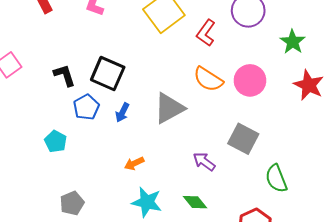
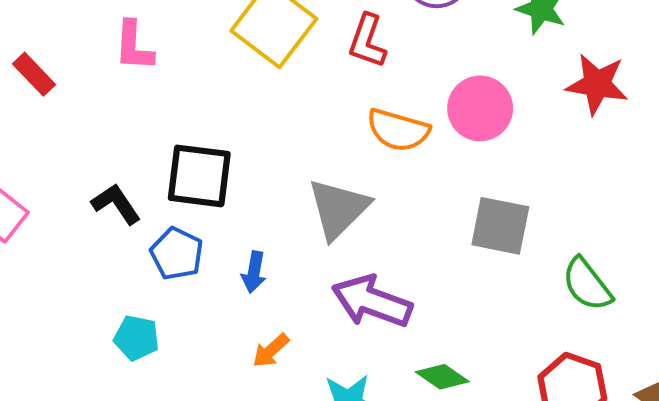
blue arrow: (122, 113) -> (254, 272), moved
purple arrow: (204, 162) -> (372, 301), moved, size x1.6
orange arrow: (134, 163) -> (271, 351), moved

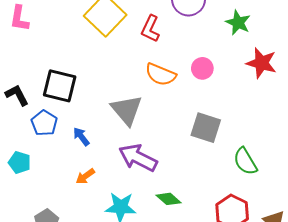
pink L-shape: (134, 46) -> (19, 18), moved
pink circle: (480, 108) -> (202, 68), size x0.7
gray triangle: (338, 209) -> (127, 110), turned -32
blue arrow: (254, 272) -> (81, 137), turned 126

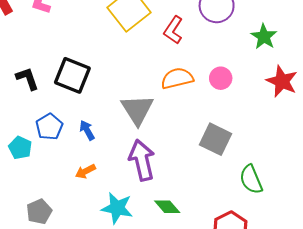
orange semicircle: (161, 74) -> (177, 78), turned 136
blue pentagon: (44, 123) -> (49, 127), moved
purple arrow: (138, 158) -> (142, 160), turned 42

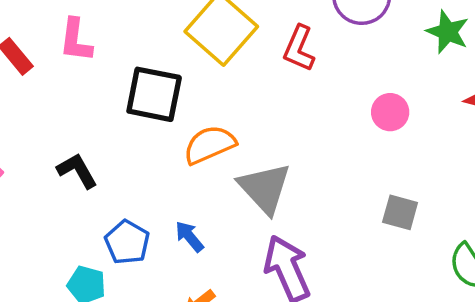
black square: (72, 75) -> (154, 94), moved
orange semicircle: (177, 78) -> (210, 145), moved
gray square: (216, 139) -> (400, 212), size x0.7

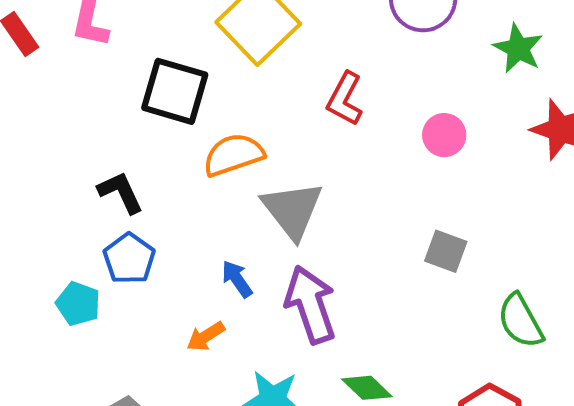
red L-shape: (299, 48) -> (345, 99), moved
black L-shape: (77, 171) -> (121, 192), moved
blue arrow: (189, 236) -> (237, 279), moved

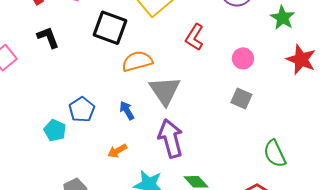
black L-shape: (121, 192) -> (48, 37), moved
gray square: (446, 251) -> (241, 98), moved
blue arrow: (237, 279) -> (127, 111), moved

